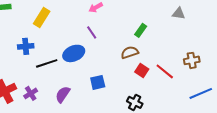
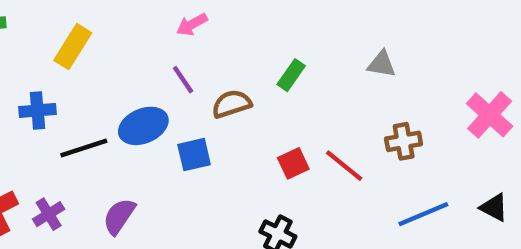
gray triangle: (179, 13) -> (382, 64), moved
brown semicircle: (130, 52) -> (232, 104), moved
red square: (142, 70) -> (293, 163), turned 32
blue square: (98, 82) -> (194, 155), moved

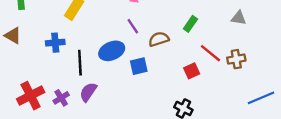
brown cross: (404, 141) -> (236, 59), moved
black line: (84, 148) -> (80, 63), turned -75
red line: (344, 166) -> (210, 53), moved
purple semicircle: (119, 216) -> (88, 92), moved

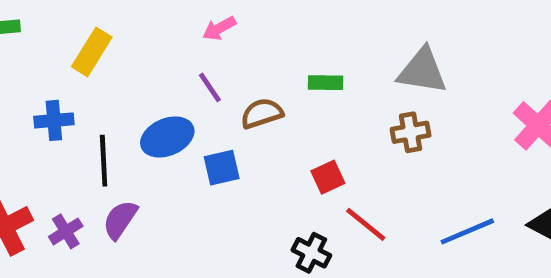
gray triangle: (239, 18) -> (422, 71), size x1.6
green rectangle: (190, 24) -> (326, 83), turned 56
red line: (210, 53) -> (366, 224), moved
brown cross: (236, 59) -> (411, 132), moved

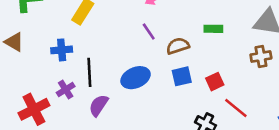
blue ellipse: (167, 137) -> (136, 78), moved
blue square: (222, 168) -> (182, 76), moved
purple cross: (66, 231) -> (66, 90), moved

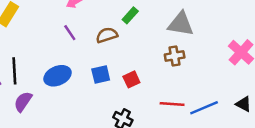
green rectangle: (213, 29) -> (130, 15), moved, turned -49
brown semicircle: (178, 46) -> (107, 35), moved
red line: (236, 108) -> (172, 104), moved, turned -35

